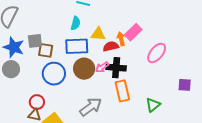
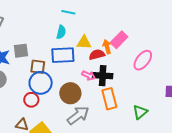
brown square: (46, 50) -> (38, 67), moved
pink arrow: (102, 67) -> (89, 75), turned -120
brown circle: (84, 69) -> (70, 93), moved
red circle: (37, 102) -> (31, 100), moved

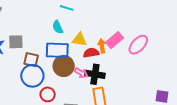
cyan semicircle: (61, 32) -> (58, 27), turned 136
pink ellipse: (143, 60) -> (138, 45), moved
brown circle: (70, 93) -> (64, 66), moved
red circle: (31, 100) -> (48, 94), moved

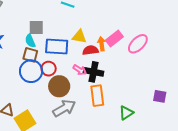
cyan semicircle: (58, 27) -> (30, 41), moved
gray square: (16, 42) -> (36, 27), moved
brown circle: (64, 66) -> (59, 86), moved
red circle: (48, 94) -> (49, 69), moved

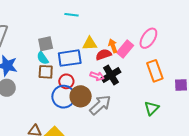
pink rectangle: (114, 38) -> (125, 49), moved
blue circle: (31, 71) -> (63, 97), moved
black cross: (94, 72) -> (111, 75), turned -30
orange rectangle: (97, 96) -> (155, 71), moved
gray arrow: (64, 108) -> (100, 105), moved

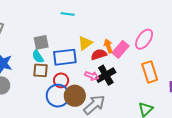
yellow triangle: (90, 44) -> (85, 43), turned -35

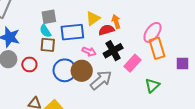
pink ellipse: (144, 39) -> (152, 32), moved
pink rectangle: (121, 49) -> (132, 63), moved
pink arrow: (92, 76) -> (89, 52), moved
red circle: (61, 80) -> (29, 64), moved

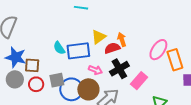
gray square: (49, 17) -> (57, 80), moved
cyan semicircle: (45, 31) -> (59, 48), moved
brown square: (48, 45) -> (32, 65), moved
orange rectangle: (157, 48) -> (175, 60), moved

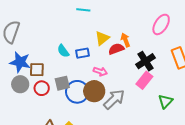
pink ellipse: (158, 50) -> (161, 24), moved
blue rectangle: (78, 51) -> (82, 53), size x0.6
black cross: (119, 69) -> (146, 61), moved

